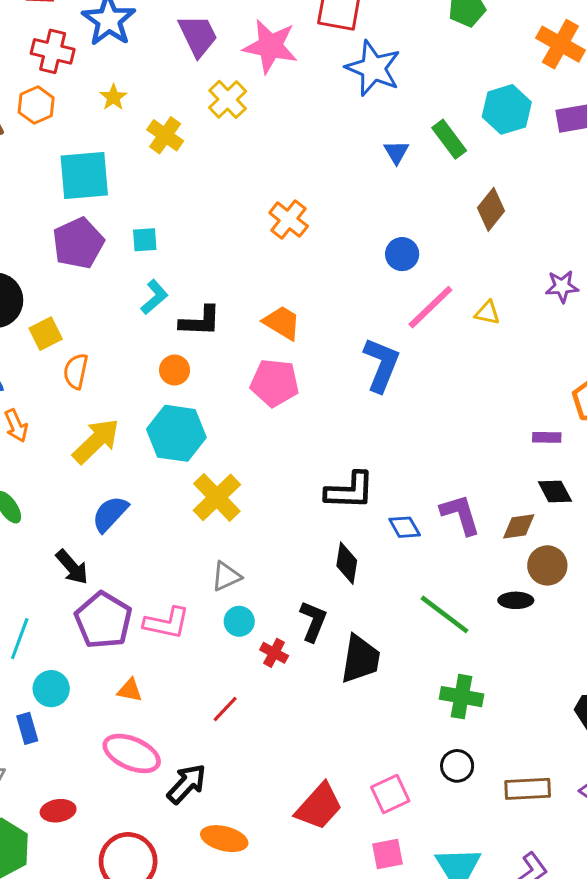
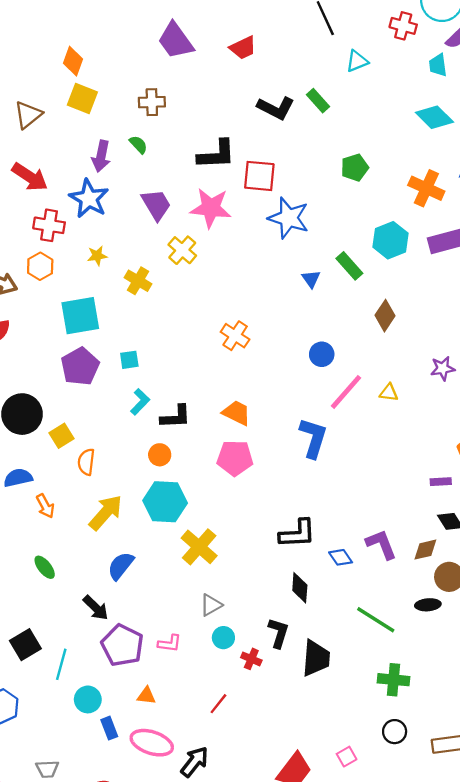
yellow star: (113, 97) -> (97, 256), turned 30
pink L-shape: (167, 623) -> (170, 643), size x0.7
blue rectangle: (27, 728) -> (109, 728), moved
pink square: (390, 794) -> (347, 757), size x0.7

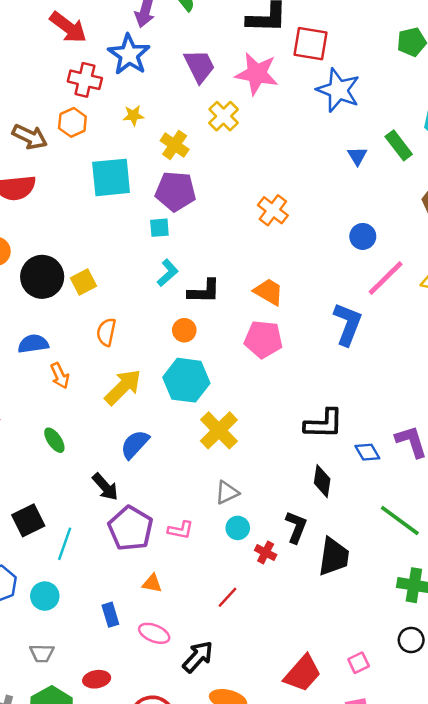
purple pentagon: (80, 366) -> (176, 191), moved, turned 30
yellow square: (61, 436) -> (84, 282), moved
cyan circle: (88, 699) -> (45, 596), moved
pink ellipse: (152, 743) -> (154, 633), size x0.7

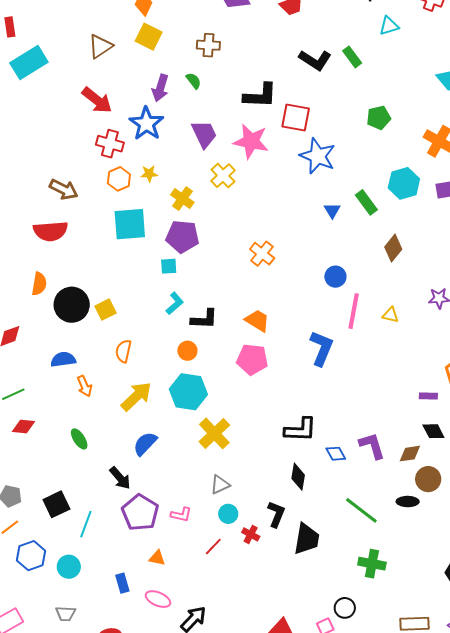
orange hexagon: (72, 122) -> (119, 179), moved
pink line: (386, 278) -> (354, 311), turned -36
red line: (227, 597) -> (213, 546), moved
black circle: (411, 640) -> (345, 608), moved

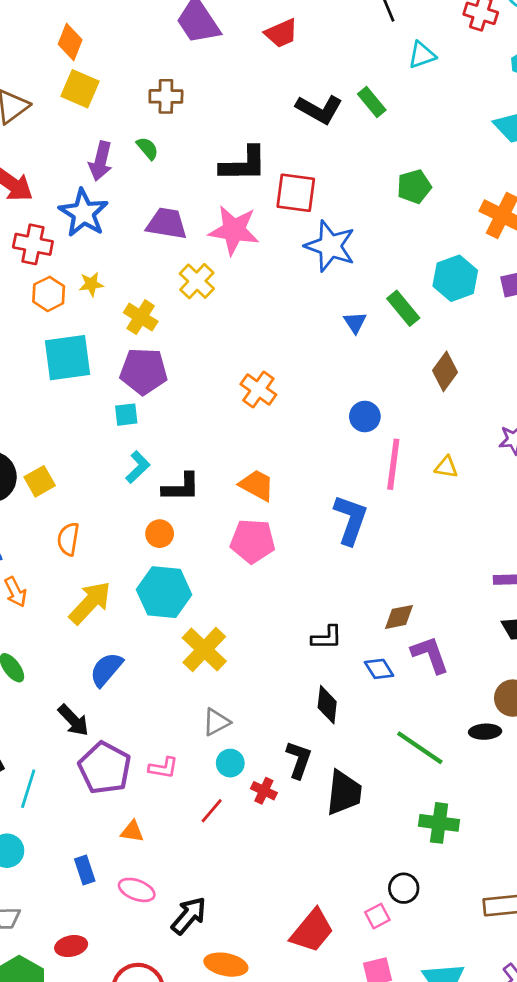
purple trapezoid: (204, 134) -> (167, 223), turned -52
black L-shape: (300, 430) -> (327, 638), size x0.7
brown diamond: (410, 454) -> (399, 617), moved

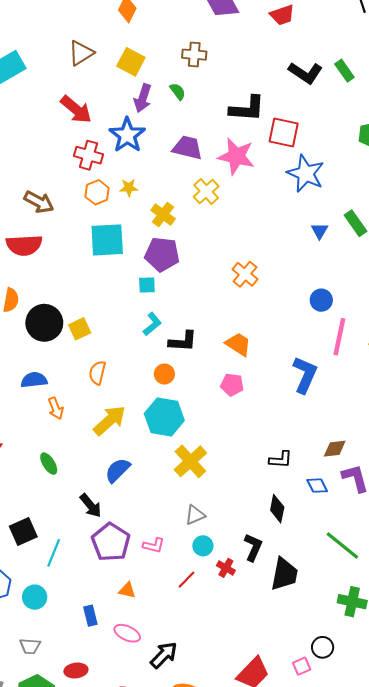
yellow square: (80, 89) -> (131, 62), moved
pink pentagon: (253, 541) -> (232, 385), size x0.7

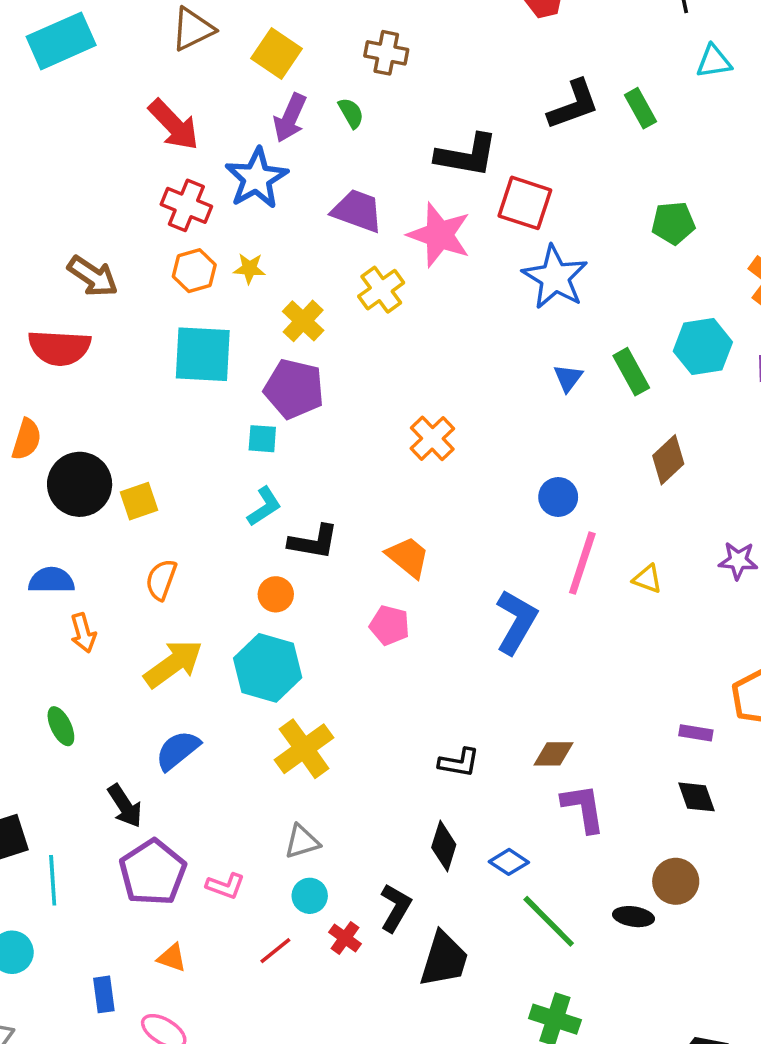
black L-shape: (306, 73) -> (573, 105), turned -60
blue diamond: (317, 486) -> (509, 862), moved, turned -35
cyan line: (54, 553) -> (53, 880), turned -32

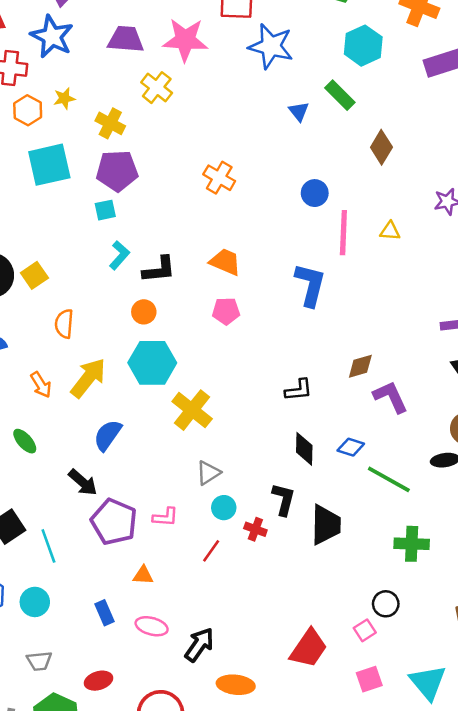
cyan hexagon: (703, 347) -> (363, 46), moved
orange arrow: (83, 633) -> (41, 385), moved

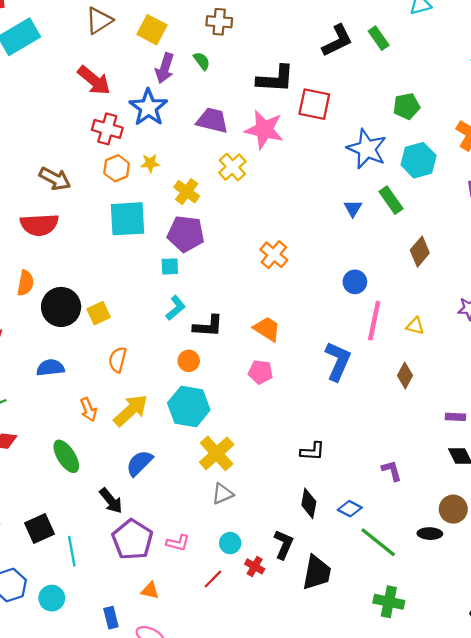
blue star: (271, 46) -> (367, 149), moved
brown diamond: (360, 366) -> (405, 375), moved, turned -55
purple L-shape: (391, 397) -> (392, 471), size x0.7
green ellipse: (25, 441) -> (66, 456), size x1.4
gray triangle: (208, 473) -> (223, 494), moved

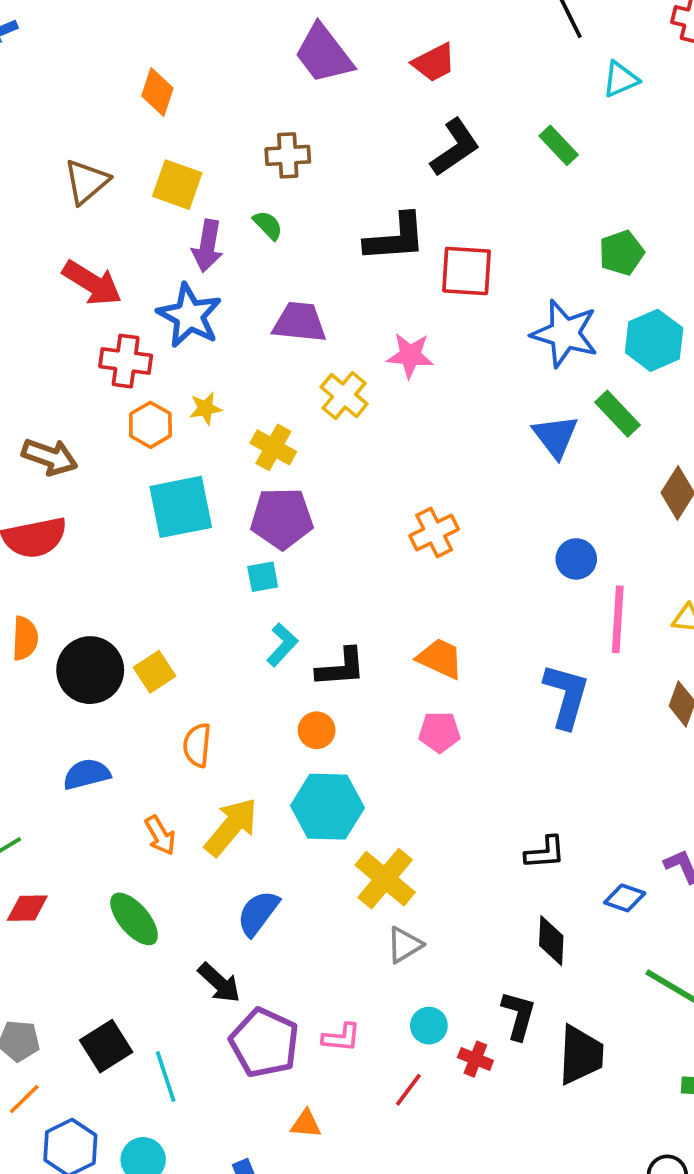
black L-shape: (337, 41) -> (455, 147), moved
pink star: (264, 130) -> (410, 355), moved, size x0.7
blue triangle: (353, 208) -> (555, 436), size x1.5
orange cross: (274, 255) -> (434, 533), turned 32
blue diamond: (350, 509) -> (625, 898), moved

